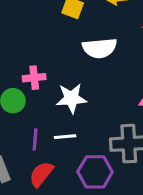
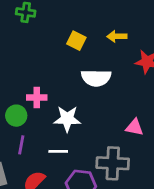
purple line: (35, 139) -> (21, 145), moved

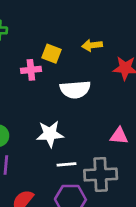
pink cross: (37, 98) -> (31, 70), moved
white line: (58, 151) -> (66, 164), moved

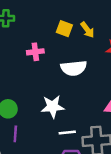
yellow arrow: (92, 45) -> (87, 30), turned -119
yellow square: (52, 54) -> (64, 29), moved

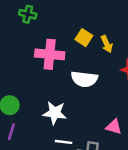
pink cross: (35, 52) -> (50, 54), size x1.6

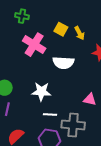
green cross: (28, 14) -> (22, 16), moved
pink cross: (50, 54) -> (34, 45), turned 30

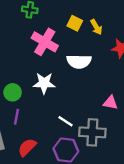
white star: (41, 92) -> (44, 83), moved
white line: (50, 115) -> (66, 121), turned 32

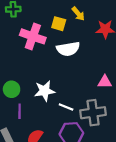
yellow square: (75, 23) -> (59, 24), moved
white star: (44, 83) -> (45, 91), moved

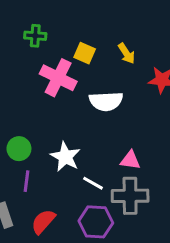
yellow square: (59, 24) -> (85, 53), moved
pink triangle: (105, 82) -> (130, 160), moved
white star: (45, 91) -> (65, 157), turned 30

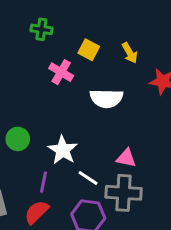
pink cross: (58, 78) -> (61, 72), size x0.7
purple line: (26, 181) -> (43, 182), moved

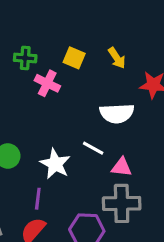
green cross: (41, 29) -> (25, 58), moved
white semicircle: (106, 98) -> (117, 113), moved
white line: (88, 178) -> (93, 148), moved

